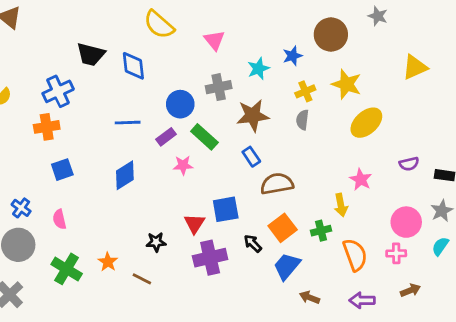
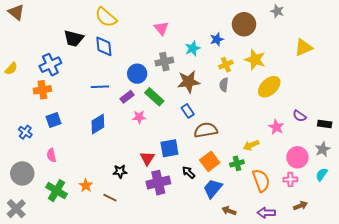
yellow semicircle: (159, 25) -> (106, 17), moved
purple semicircle: (409, 164) -> (299, 116), turned 48
pink star: (361, 179) -> (276, 127), moved
yellow arrow: (341, 205) -> (251, 145), turned 77
blue cross: (21, 208) -> (25, 132), moved

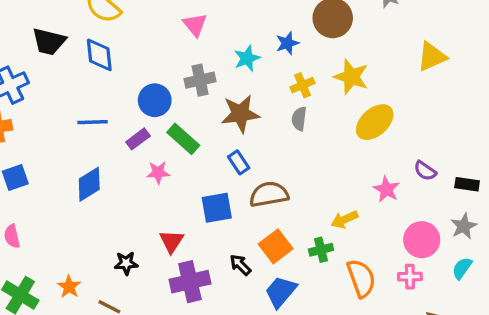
blue square: (169, 148) -> (217, 208), moved

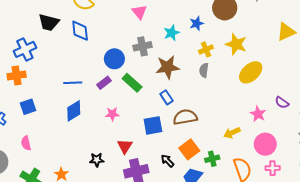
blue line: (93, 122) -> (73, 83), moved
pink star: (158, 172) -> (112, 114), moved
pink circle: (422, 240) -> (265, 144), moved
green cross: (321, 250) -> (212, 159), moved

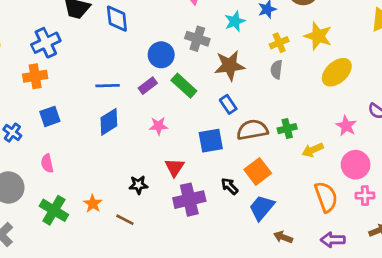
gray cross: (142, 46) -> (197, 39), turned 30
green cross: (212, 159) -> (287, 129), moved

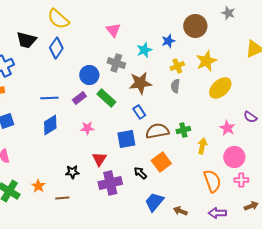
blue diamond: (117, 19) -> (56, 48), turned 40
yellow star: (318, 36) -> (206, 61), turned 30
yellow arrow: (313, 150) -> (202, 146), turned 126
blue trapezoid: (262, 208) -> (154, 202), moved
brown line: (125, 220) -> (62, 198), turned -32

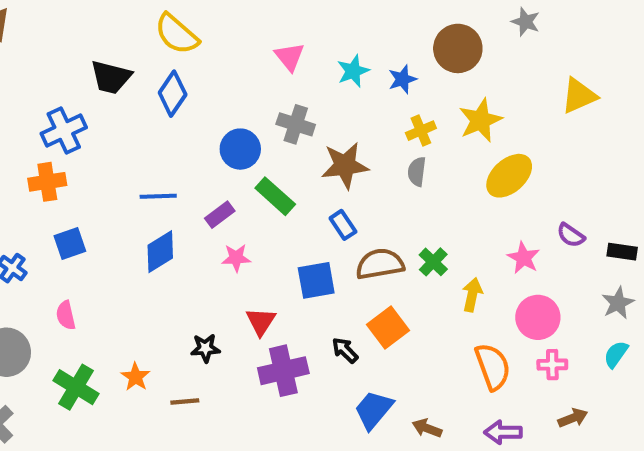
cyan star: (144, 50) -> (353, 71), moved
purple rectangle: (79, 98) -> (220, 215), moved
green cross: (183, 130) -> (433, 262), turned -32

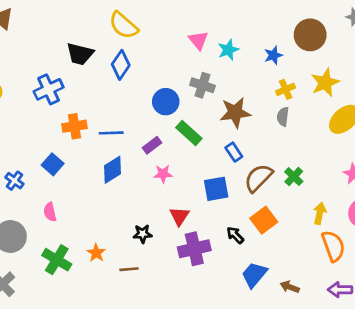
cyan star: (353, 71) -> (228, 50), moved
orange cross: (47, 182) -> (74, 126), moved
blue square: (70, 243) -> (53, 164), turned -30
brown semicircle: (380, 264) -> (258, 178), turned -36
yellow arrow: (472, 295) -> (320, 213), moved

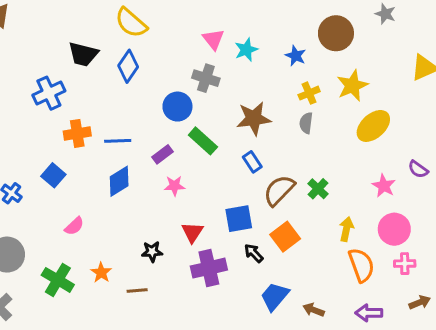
blue star: (273, 55) -> (296, 56), turned -30
gray cross: (202, 85) -> (206, 78), moved
blue square: (216, 189) -> (239, 219), moved
pink semicircle: (50, 212) -> (74, 226), moved, turned -120

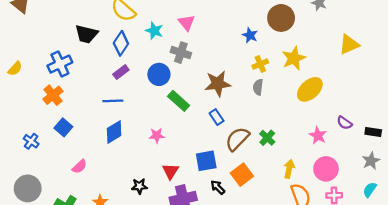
cyan star: (246, 50) -> (154, 31), moved, turned -30
orange cross: (77, 133) -> (53, 95), moved, turned -30
purple rectangle: (163, 154) -> (121, 72), moved

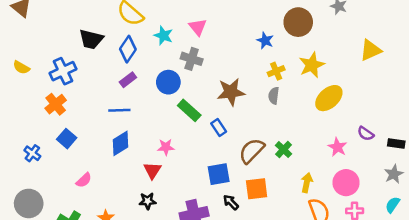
yellow semicircle: (15, 69) -> (21, 67), moved, turned 77
blue rectangle: (217, 117) -> (219, 127), moved
red triangle: (170, 171) -> (152, 170), moved
orange square: (242, 175) -> (257, 189), turned 30

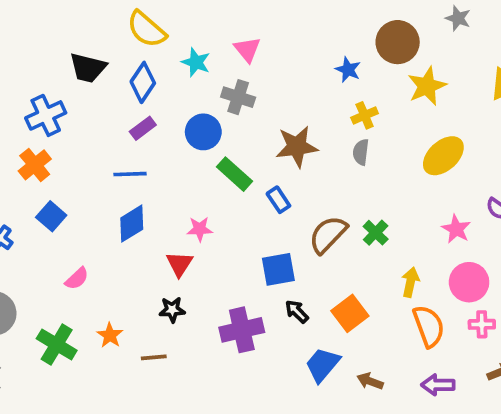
yellow star: (312, 65) -> (427, 86), moved
orange square: (257, 189) -> (350, 313), moved, turned -30

